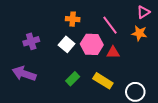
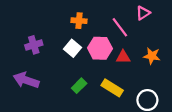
pink triangle: (143, 12) -> (143, 13), moved
orange star: (139, 33) -> (152, 56), moved

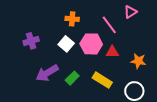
orange star: (152, 56) -> (138, 61), moved
purple arrow: (26, 80) -> (47, 73), moved, turned -50

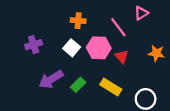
red triangle: (112, 52) -> (122, 57), turned 48
orange star: (138, 61) -> (156, 53), moved

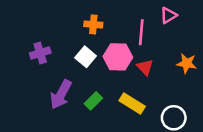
pink line: (118, 27) -> (141, 32), turned 42
purple arrow: (51, 79) -> (61, 94), turned -30

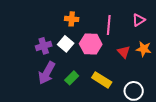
pink triangle: (168, 15) -> (139, 20), moved
purple cross: (40, 53) -> (44, 46), moved
red triangle: (145, 67) -> (124, 52), moved

